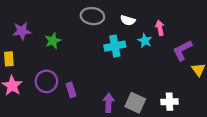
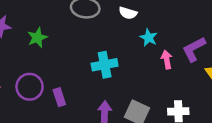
pink arrow: (160, 28) -> (167, 60), moved
cyan cross: (115, 46) -> (105, 65), moved

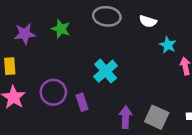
green star: (37, 38) -> (61, 29), moved, turned -30
cyan cross: (105, 65) -> (106, 71), moved, turned -30

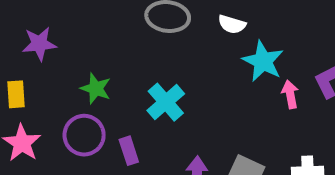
green star: (61, 29) -> (96, 88), moved
cyan star: (168, 45) -> (263, 61), size x1.5

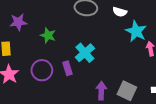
green star: (96, 88) -> (48, 35), moved
purple rectangle: (129, 151) -> (67, 68), moved

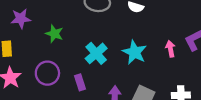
cyan star: (136, 31) -> (134, 52), moved
purple rectangle: (67, 68) -> (80, 82), moved

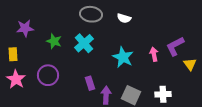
cyan cross: (96, 53) -> (84, 43), moved
purple rectangle: (80, 82) -> (90, 83), moved

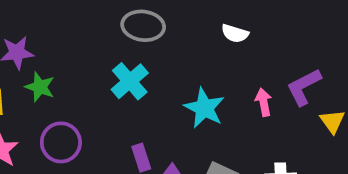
white semicircle: (124, 18) -> (235, 33), moved
green star: (54, 41) -> (40, 87), moved

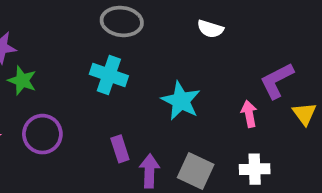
cyan cross: (130, 81) -> (109, 75), turned -30
pink arrow: (264, 102) -> (249, 114), moved

